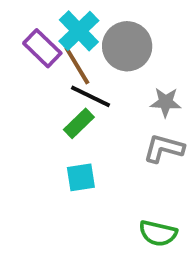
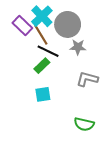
gray star: (166, 102) -> (78, 47), moved

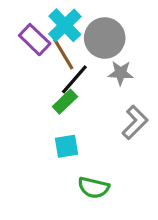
black line: (48, 51) -> (74, 79), turned -75
gray L-shape: (87, 79) -> (135, 122), turned 120
green semicircle: (84, 124) -> (94, 188), moved

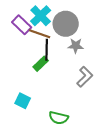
brown line: (63, 54) -> (40, 34), turned -40
black line: (74, 79) -> (47, 50), turned -40
cyan square: (66, 146) -> (23, 101), moved, turned 35

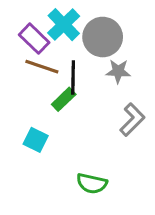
brown line: (40, 34) -> (42, 67), moved
cyan square: (23, 101) -> (36, 140), moved

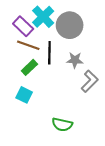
gray star: (118, 71) -> (75, 60), moved
green rectangle: (64, 99) -> (29, 67), moved

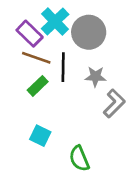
cyan square: (24, 95) -> (40, 136), moved
green semicircle: (62, 125) -> (79, 158), turned 54

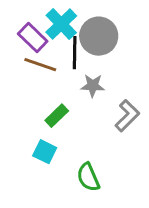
black line: (63, 67) -> (75, 53), moved
gray star: (95, 77) -> (93, 86), moved
green rectangle: (38, 86) -> (57, 116), moved

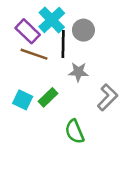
gray circle: (99, 36) -> (83, 30), size x0.7
cyan square: (45, 152) -> (23, 100), moved
green semicircle: (88, 177) -> (75, 132), moved

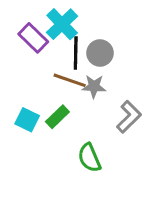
gray circle: (83, 30) -> (100, 53), moved
brown line: (34, 54) -> (70, 80), moved

